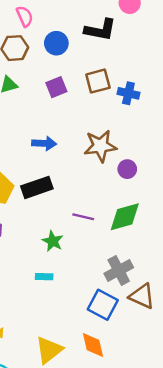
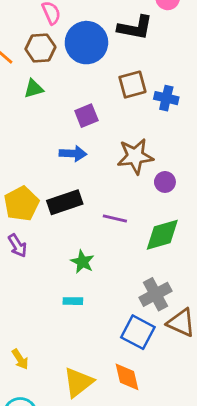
blue circle: (56, 43) -> (86, 43), size x1.6
purple square: (56, 87) -> (86, 116), moved
purple line: (83, 217) -> (115, 219), moved

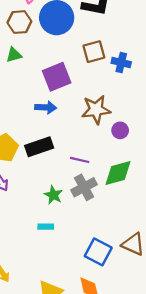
purple square: (86, 116) -> (57, 77), size x1.5
gray cross: (155, 294) -> (84, 187), moved

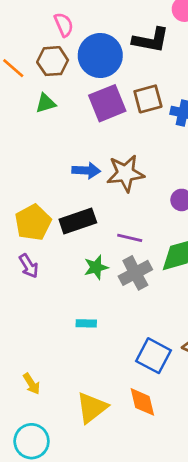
purple square: (57, 77) -> (107, 103), moved
brown star: (96, 110) -> (125, 173), moved
green star: (53, 195) -> (96, 267), moved, turned 30

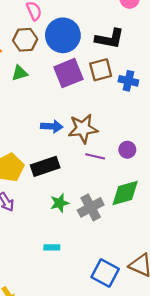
black L-shape: (151, 40) -> (110, 39), moved
purple line: (130, 238) -> (95, 156), moved

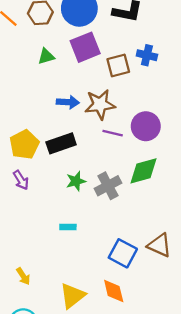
brown square: (101, 70) -> (118, 66), moved
green triangle: (20, 73) -> (46, 56), moved
purple circle: (127, 150) -> (146, 126), size x1.6

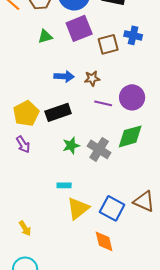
brown star: (100, 104) -> (92, 78), size x0.6
gray cross: (108, 186) -> (99, 149), turned -30
yellow triangle: (72, 296) -> (78, 208), moved

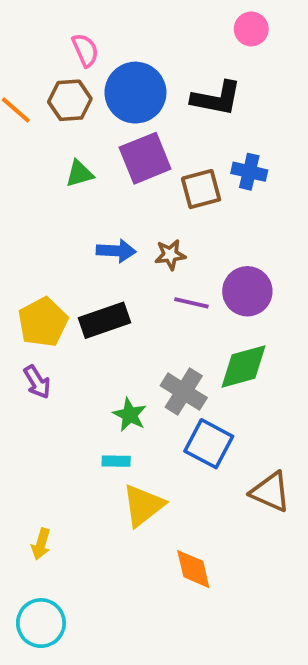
green star: (71, 145) -> (130, 415), moved, turned -30
blue square: (112, 208) -> (209, 444), moved
yellow arrow: (25, 228) -> (41, 544), turned 49

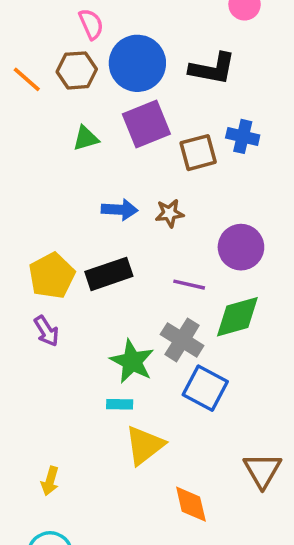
purple line: (191, 303) -> (189, 285), moved
green star: (130, 415) -> (132, 361), size x1.4
brown triangle: (270, 492) -> (262, 470), moved, turned 36

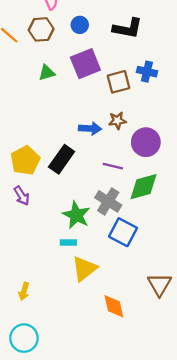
blue circle: (137, 63) -> (80, 25), size x0.5
blue arrow: (120, 210) -> (90, 129), moved
brown star: (170, 213) -> (117, 121), moved
black rectangle: (109, 274) -> (62, 159), turned -36

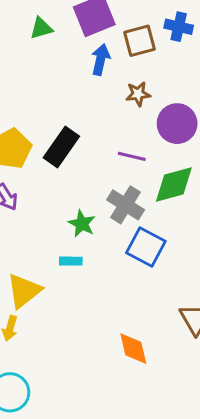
blue arrow: (90, 129) -> (101, 60), moved, turned -80
green star: (76, 215) -> (82, 224), size x0.7
yellow triangle: (84, 269) -> (24, 291), moved

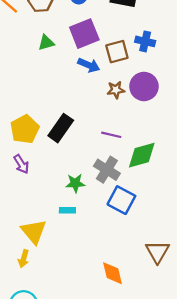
blue arrow: (101, 60) -> (89, 65), turned 100
purple circle: (177, 124) -> (144, 86), moved
green star: (82, 224) -> (75, 183), turned -30
yellow triangle: (24, 291) -> (34, 232), turned -32

